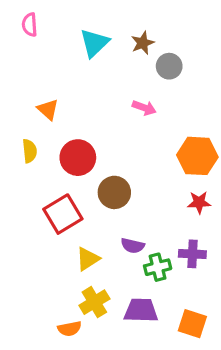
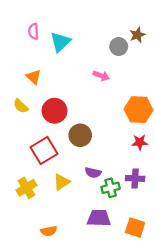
pink semicircle: (30, 25) -> (34, 31), moved
cyan triangle: (94, 43) -> (60, 42), moved
brown star: (143, 43) -> (137, 35), moved
yellow semicircle: (30, 151) -> (21, 106), turned 140
yellow cross: (94, 302) -> (27, 188), moved

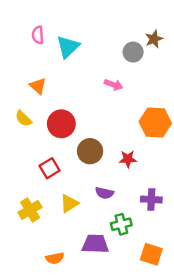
red star: (140, 142) -> (128, 159), moved
red square: (44, 150) -> (50, 168), size x0.7
green cross: (111, 188) -> (121, 224), moved
purple trapezoid: (99, 218) -> (95, 244), moved

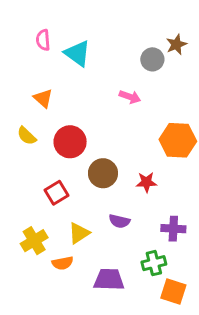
cyan triangle: (68, 47) -> (78, 53), turned -40
green cross: (121, 224) -> (154, 263), moved
orange semicircle: (55, 258) -> (63, 263), moved

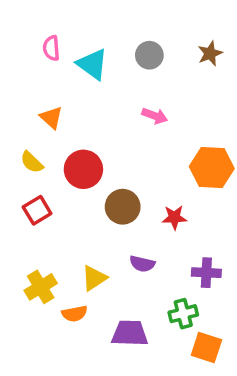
gray circle: (152, 59) -> (149, 55), moved
red square: (57, 193) -> (37, 210), moved

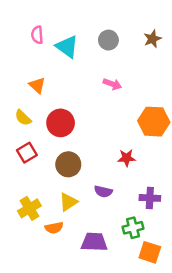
brown circle: (123, 207) -> (68, 164), moved

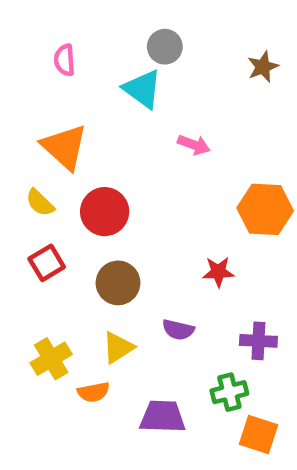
gray circle: (108, 40) -> (165, 47), moved
cyan triangle: (67, 47) -> (143, 89), moved
orange triangle: (37, 85) -> (65, 147), size x1.6

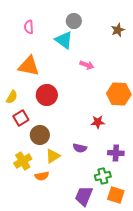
orange triangle: (65, 147) -> (29, 66), turned -30
yellow semicircle: (40, 203) -> (12, 97), moved, turned -104
brown circle: (118, 283) -> (40, 135), moved
purple trapezoid: (163, 417) -> (84, 196), moved, turned -70

